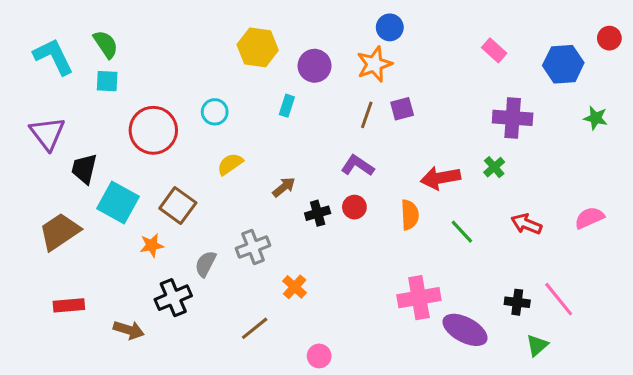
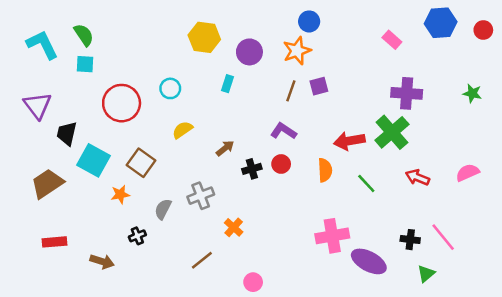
blue hexagon: (563, 64) -> (441, 23), moved
green cross: (494, 167) -> (392, 132), size x2.0
black cross: (173, 298) -> (137, 236), size x0.6

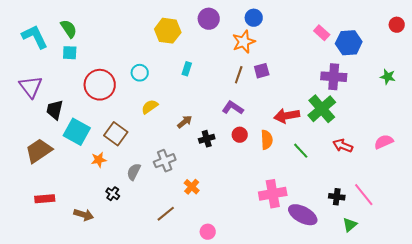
blue hexagon: (441, 23) -> (349, 43), moved
purple circle: (249, 52) -> (209, 19), moved
red circle: (281, 164) -> (240, 135), moved
black cross: (137, 236) -> (113, 194), turned -32

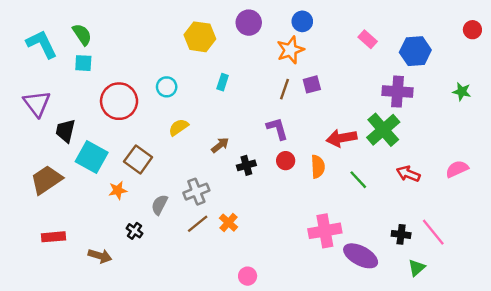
pink rectangle: (322, 33) -> (368, 39), moved
purple L-shape: (233, 108) -> (277, 129), turned 40
brown line: (166, 214) -> (198, 224), moved

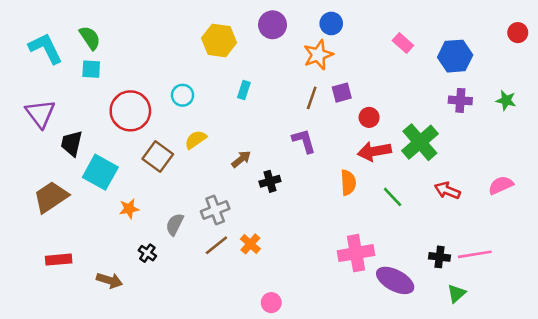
purple cross: (397, 92) -> (460, 100), moved, size x0.7
brown square: (138, 159) -> (158, 157), moved
red circle: (286, 161) -> (369, 117), moved
pink line: (433, 232) -> (475, 254), turned -60

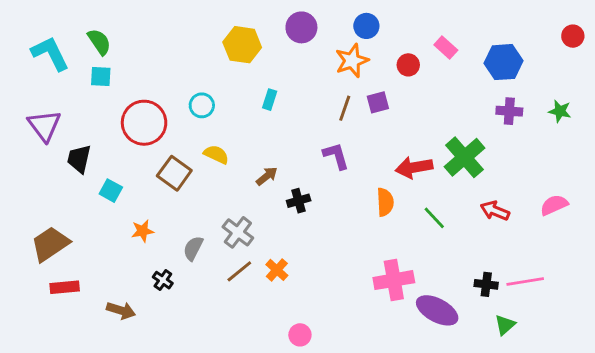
red circle: (369, 117) -> (408, 65), moved
yellow semicircle: (196, 140) -> (216, 154), turned 60
cyan square: (100, 172) -> (111, 191), size x0.6
brown trapezoid: (51, 197) -> (50, 244), moved
gray cross: (215, 210) -> (238, 232), turned -32

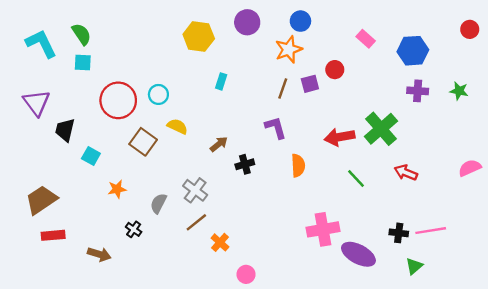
red circle: (408, 65) -> (335, 70), moved
cyan circle: (202, 105) -> (158, 94), moved
orange semicircle: (385, 202) -> (298, 165), moved
pink semicircle: (554, 205) -> (470, 168), moved
orange cross: (277, 270) -> (220, 242), moved

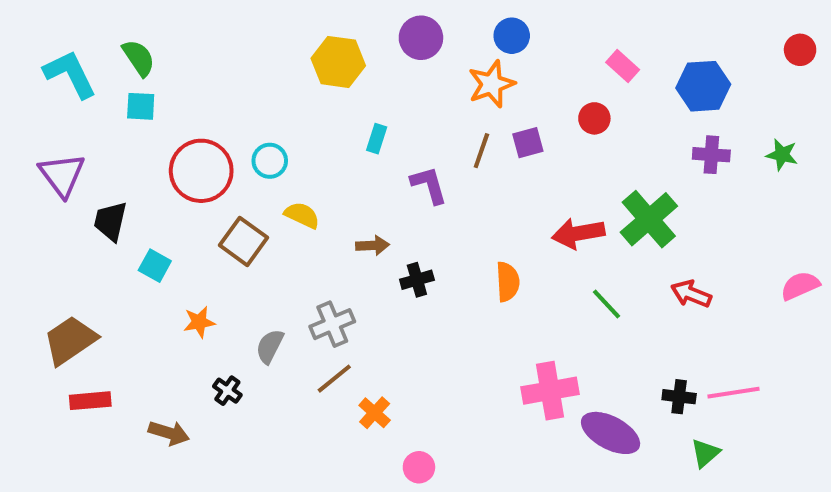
red circle: (335, 70) -> (594, 118), moved
purple L-shape: (276, 128) -> (429, 185), moved
brown arrow: (219, 144) -> (373, 245), turned 36
gray cross: (195, 190) -> (332, 324), turned 30

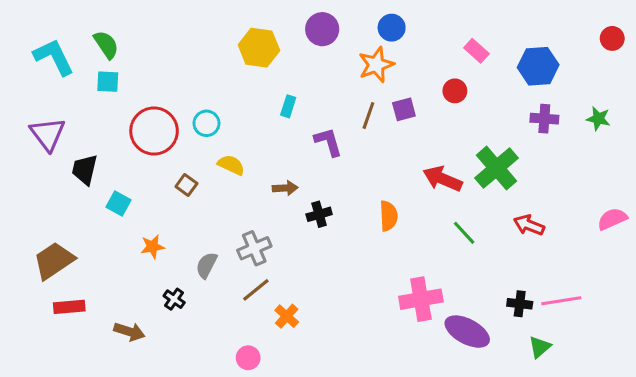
red arrow: (578, 233) -> (443, 179), turned 33
brown square: (244, 241) -> (186, 185), size x0.6
pink circle: (419, 467) -> (248, 358), moved

